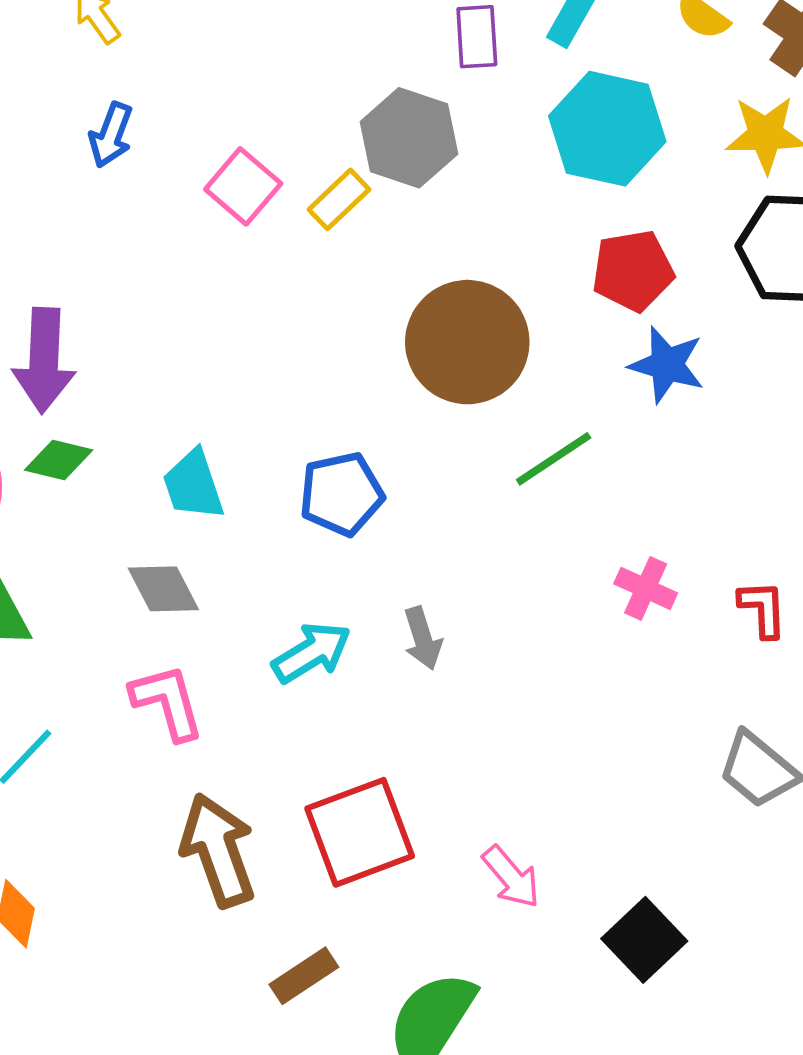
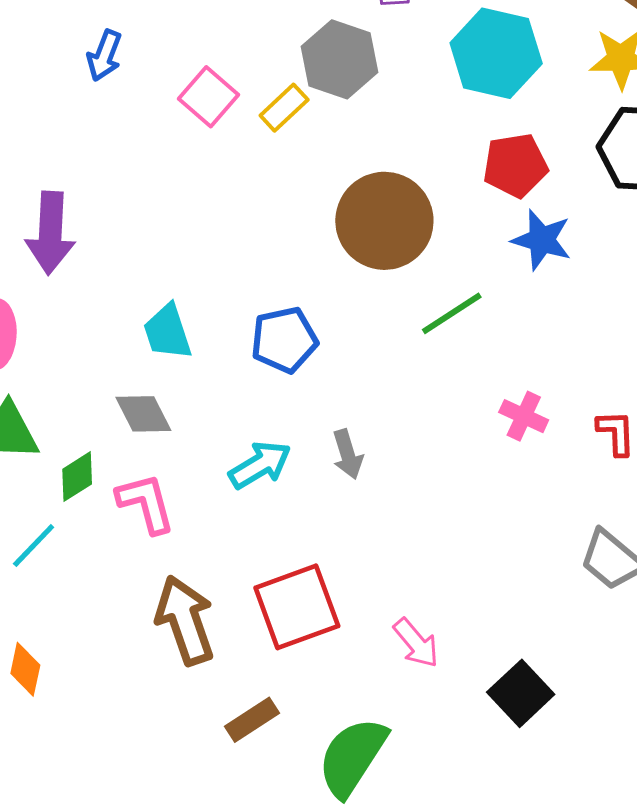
green diamond: (59, 460) -> (77, 477), moved, turned -46

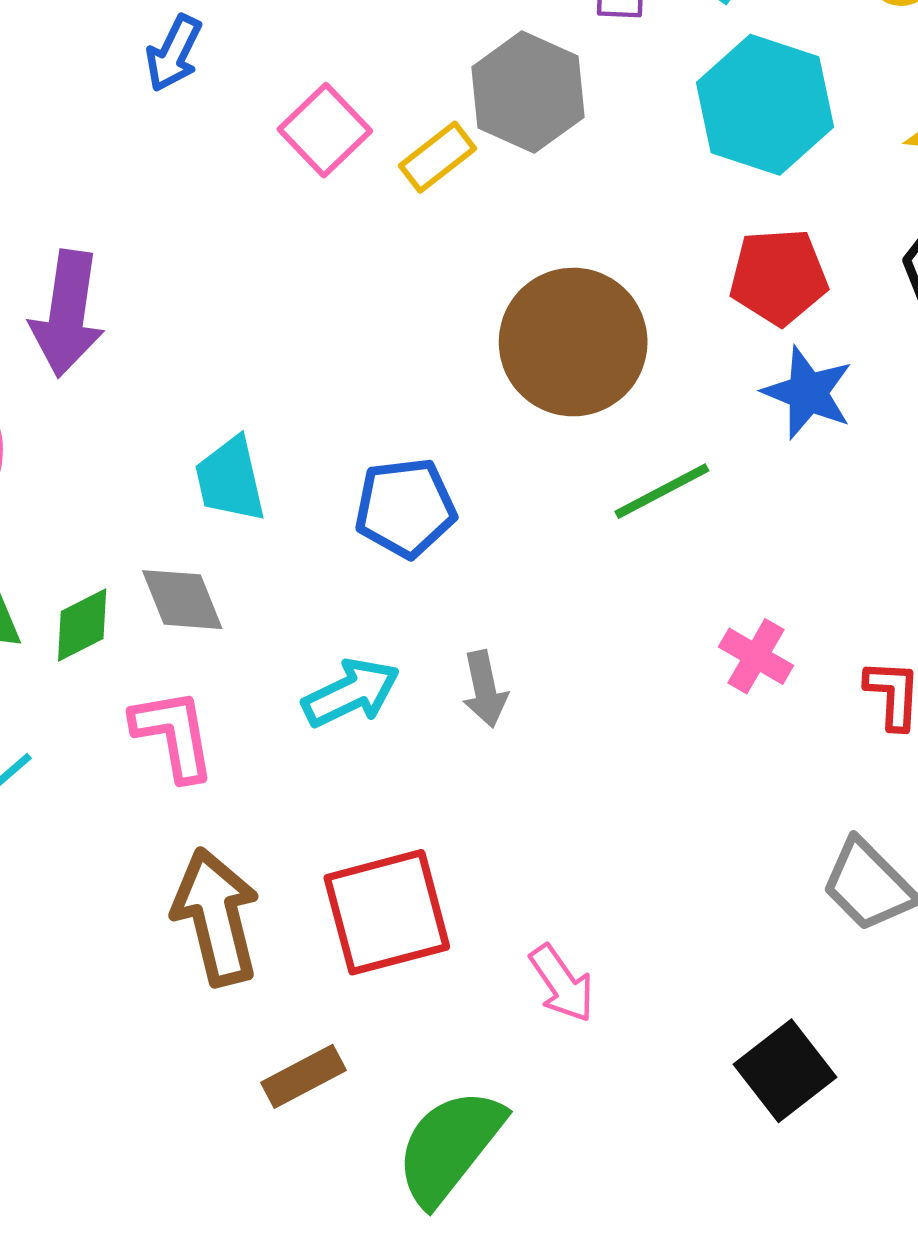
green diamond: (77, 477) -> (82, 625), moved
black square: (521, 693) -> (785, 1071), moved

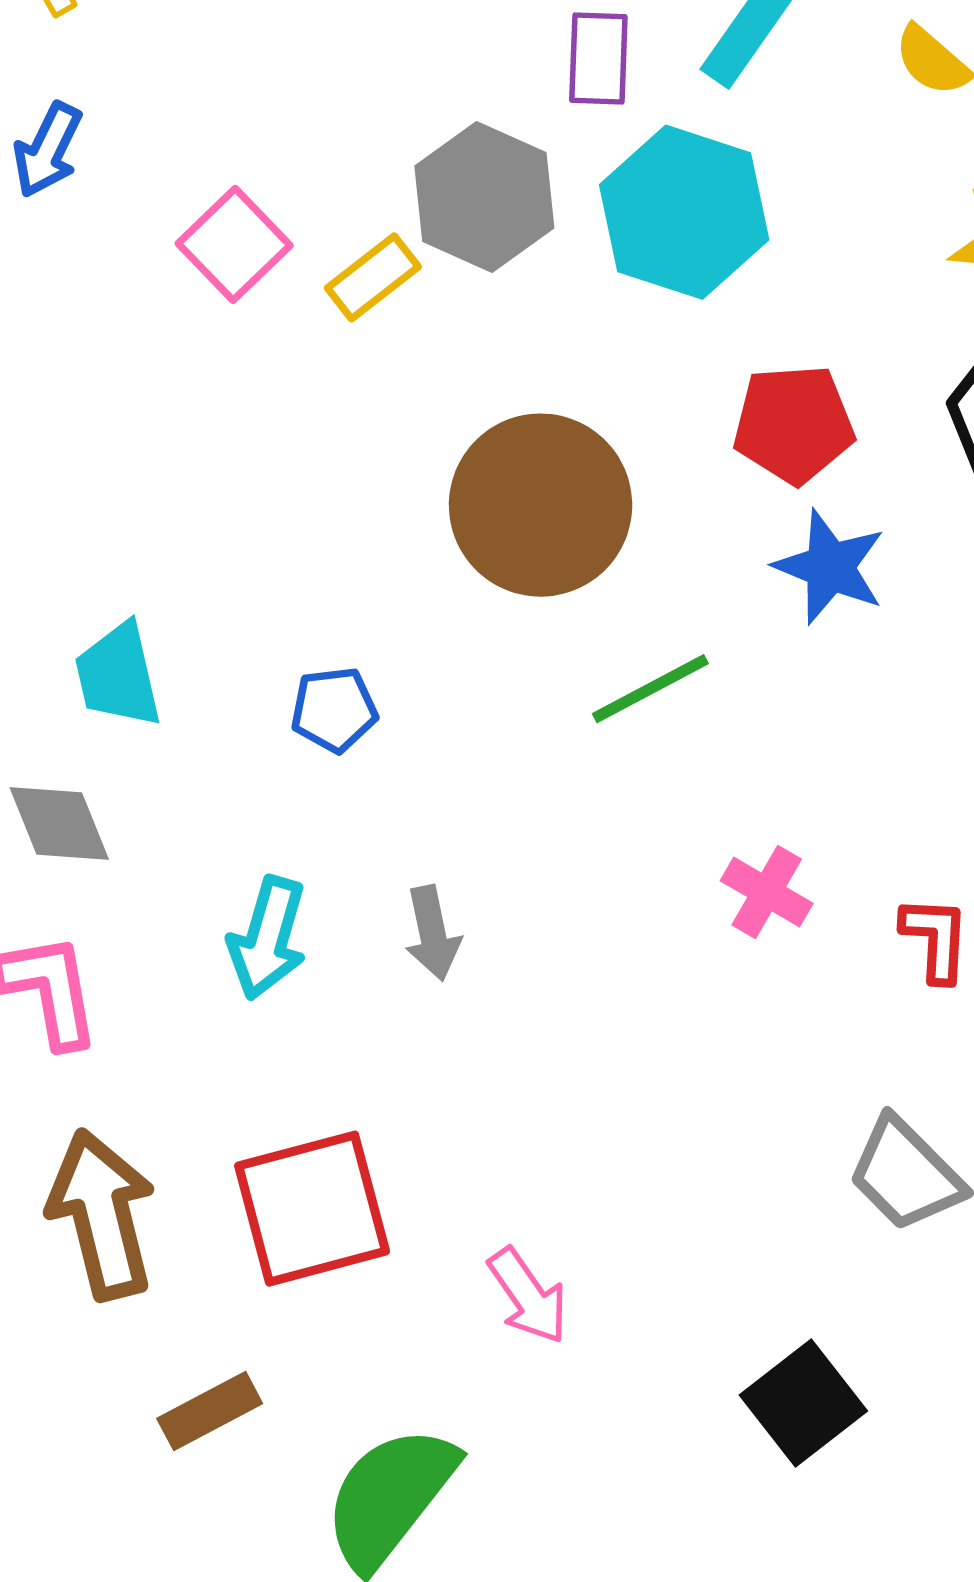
cyan hexagon: (765, 105) -> (684, 212), moved
blue pentagon: (405, 508) -> (334, 710), size x0.7
cyan arrow: (351, 693) -> (268, 938), turned 132

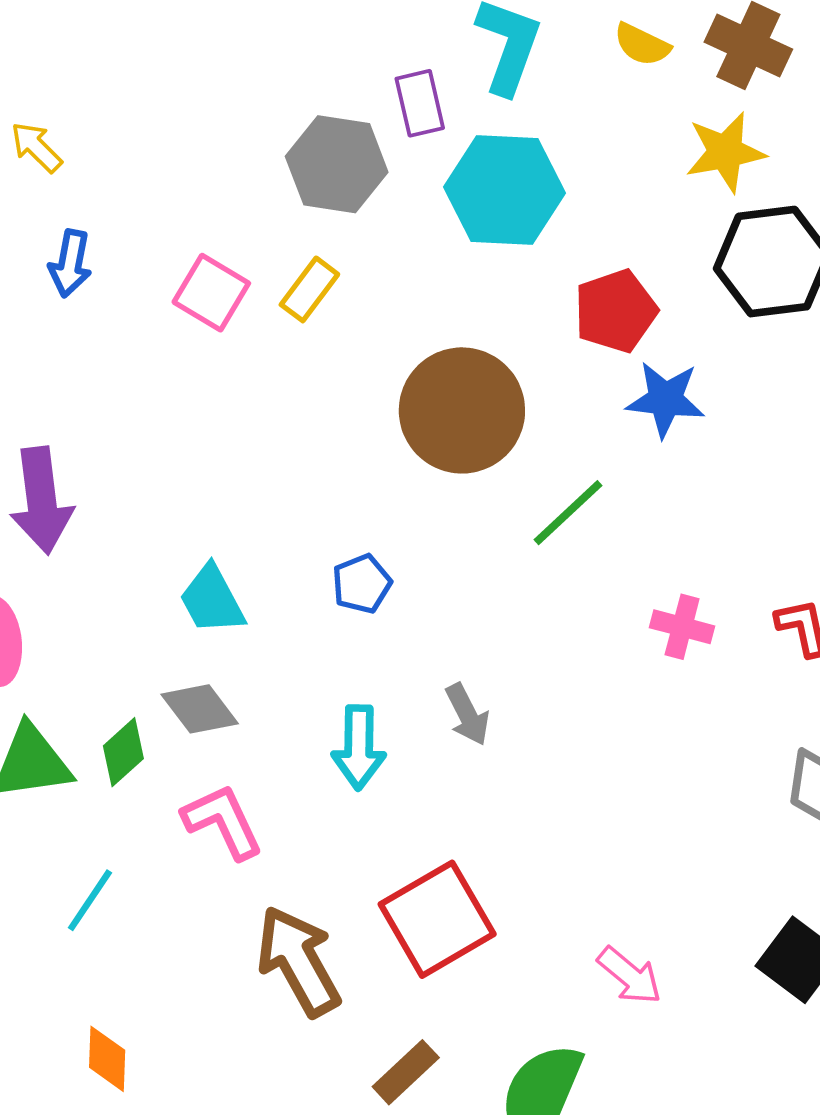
gray hexagon: (484, 197) -> (337, 164), moved
pink arrow: (528, 1296) -> (630, 976), moved

